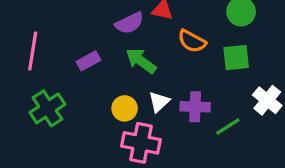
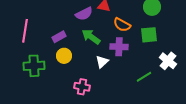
purple cross: (195, 107) -> (119, 47), moved
green cross: (47, 108) -> (34, 66), turned 30
yellow circle: (125, 108) -> (64, 56), moved
pink cross: (141, 143) -> (82, 87), moved, size x0.7

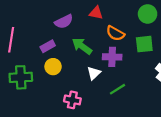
purple semicircle: (84, 14) -> (64, 21), moved
green line: (144, 77) -> (117, 89), moved

